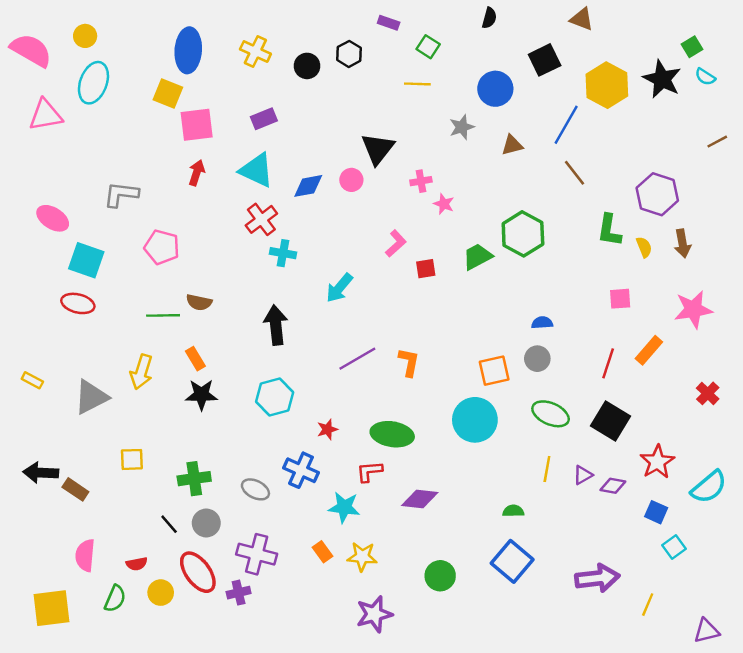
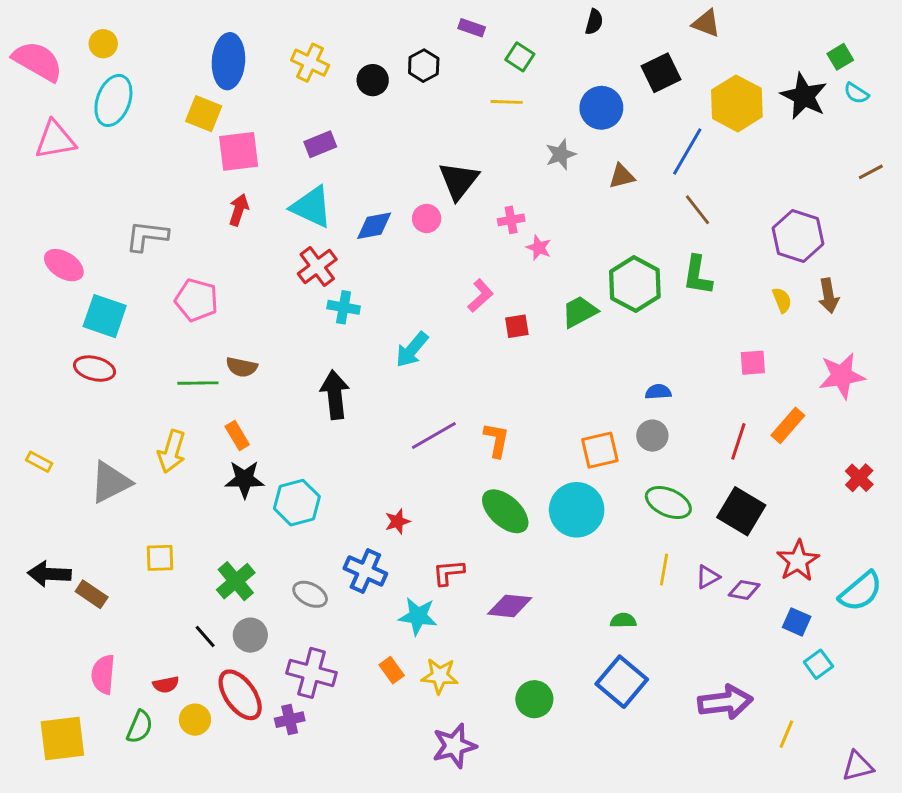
green L-shape: (609, 230) -> (698, 275), moved
cyan hexagon: (275, 397) -> (297, 503), moved
green ellipse: (392, 434) -> (505, 511), moved, turned 33
green cross: (194, 479) -> (236, 581), turned -32

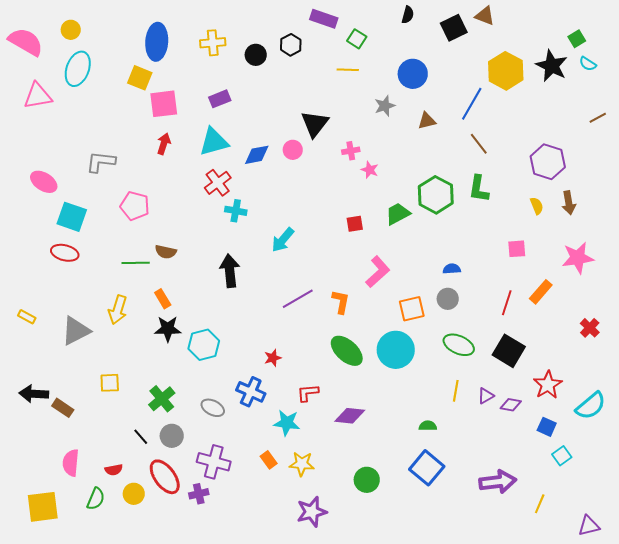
purple rectangle: (472, 28) -> (324, 19), size x1.5
yellow cross: (310, 63) -> (213, 43), turned -30
black square: (661, 73) -> (454, 28), moved
cyan triangle: (312, 207) -> (214, 142), turned -40
pink L-shape: (480, 296) -> (378, 272), moved, size x1.4

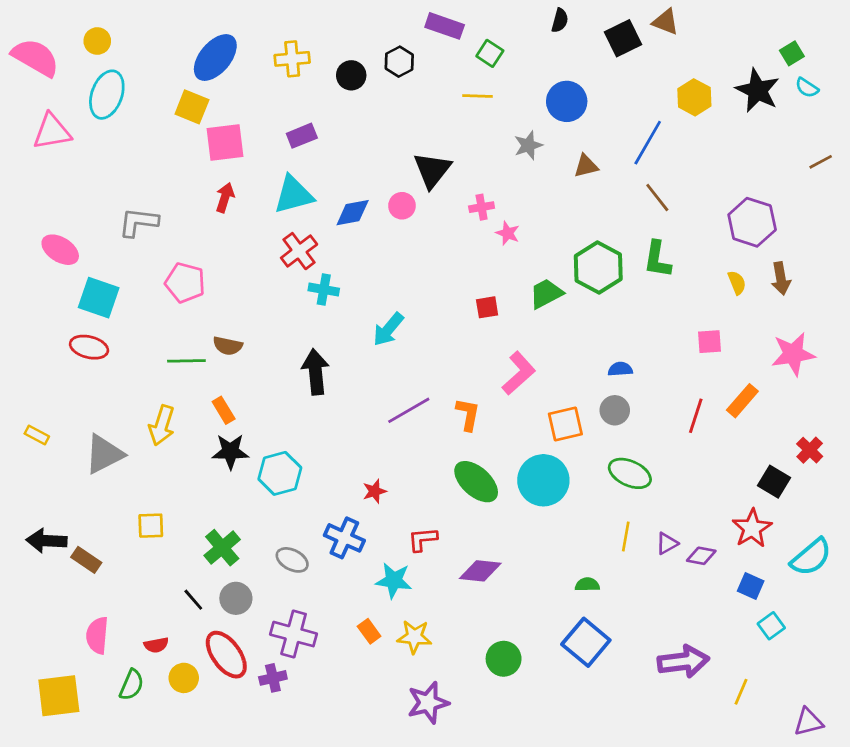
blue ellipse: (157, 42) -> (215, 57), turned 36
yellow hexagon: (506, 71) -> (694, 97), size x0.7
black square: (509, 351) -> (774, 482), moved, size x0.7

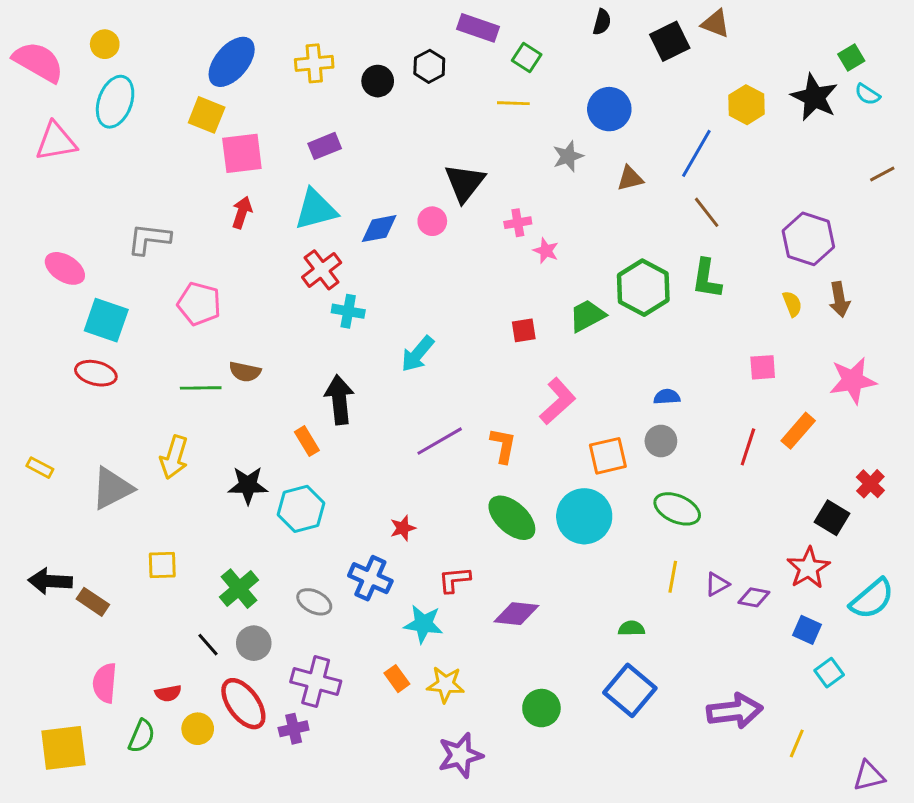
orange rectangle: (224, 410) -> (307, 441), moved

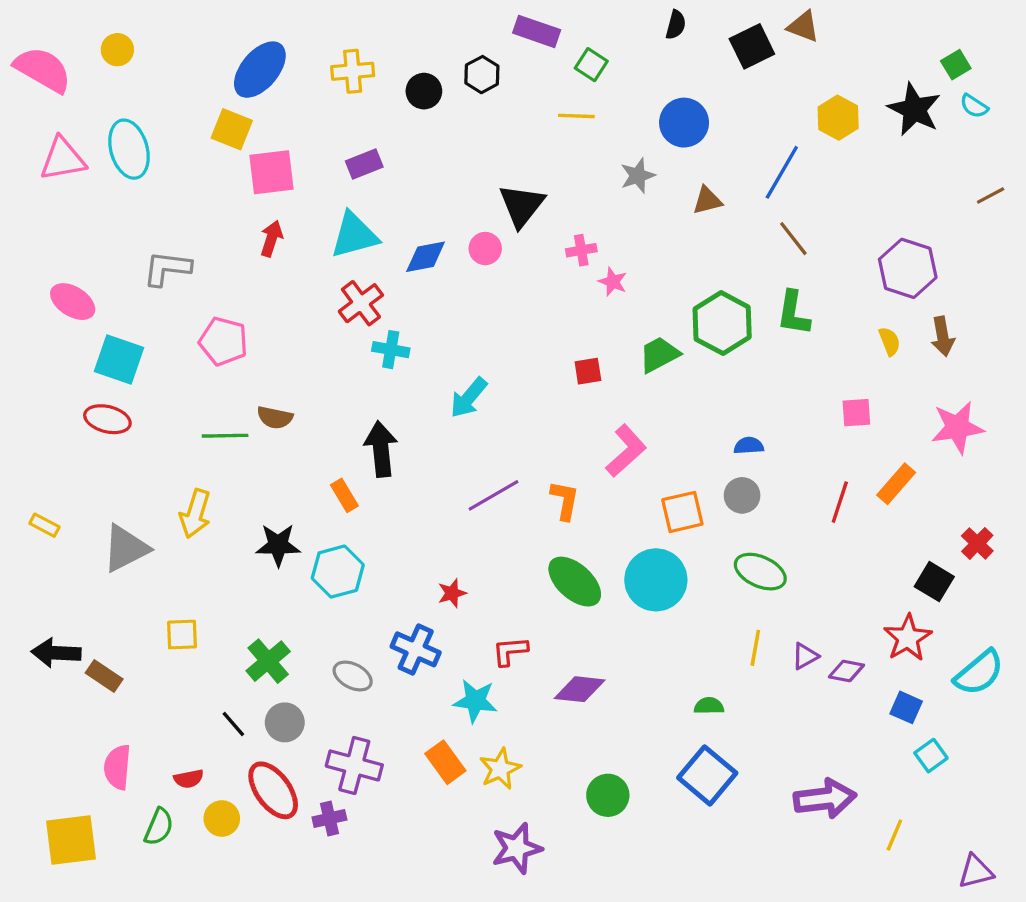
cyan ellipse: (115, 102) -> (129, 149), moved, turned -36
orange rectangle: (397, 679) -> (445, 762), size x1.4
yellow star: (446, 684) -> (500, 769), turned -30

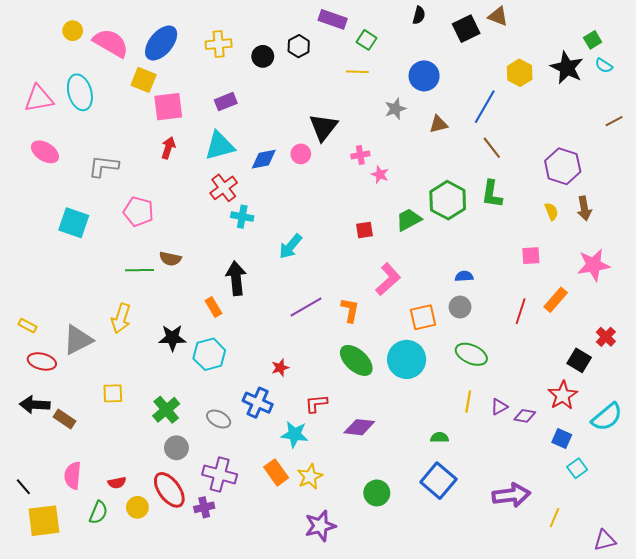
pink semicircle: (43, 70) -> (111, 43), moved
pink ellipse: (73, 302) -> (45, 152), moved
red ellipse: (107, 419) -> (42, 361), moved
black line: (233, 724) -> (23, 487), moved

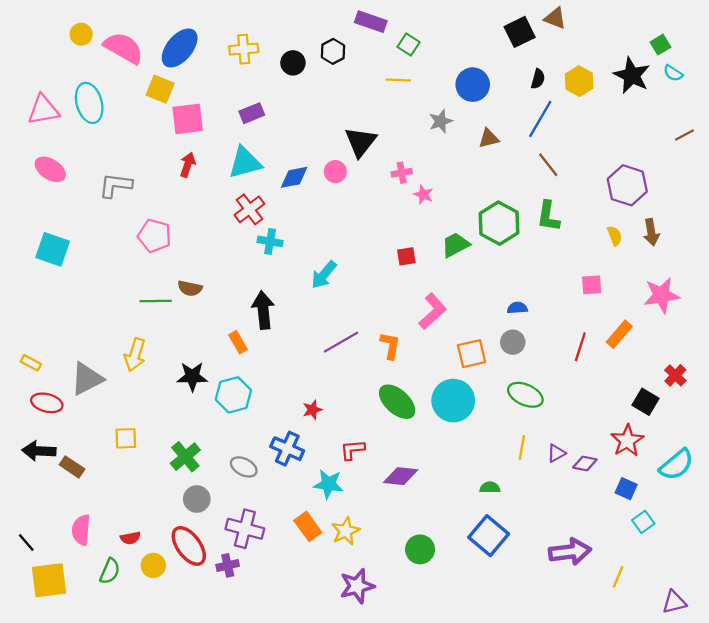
black semicircle: (419, 15) -> (538, 79), moved
cyan square: (74, 223) -> (53, 249), moved

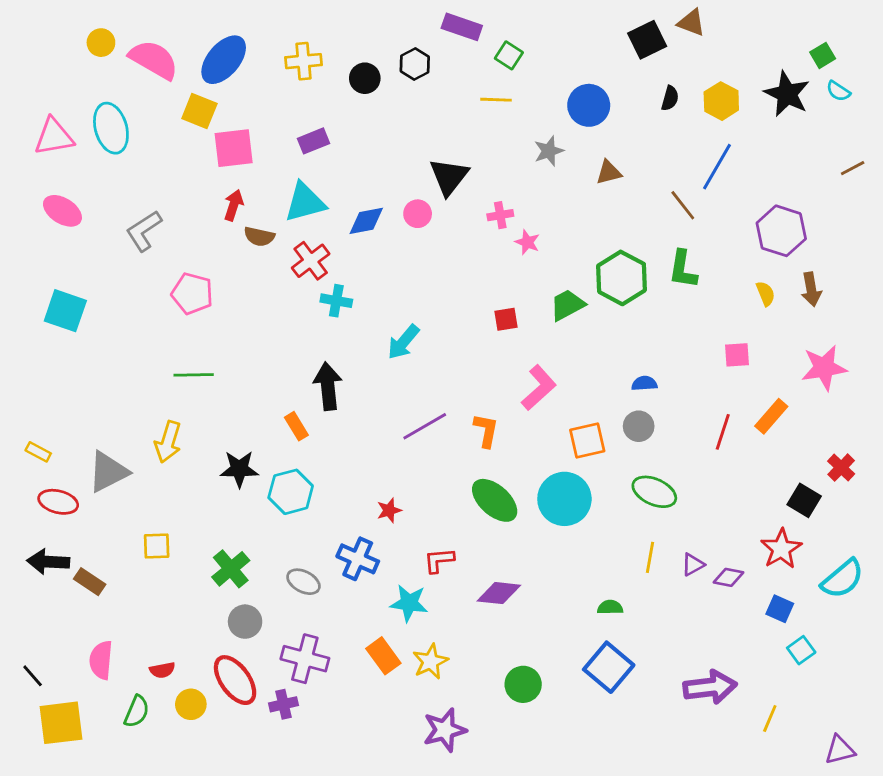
blue line: (540, 119) -> (717, 167), moved
gray L-shape: (116, 185) -> (144, 231), turned -40
brown semicircle: (190, 288) -> (259, 237), moved

